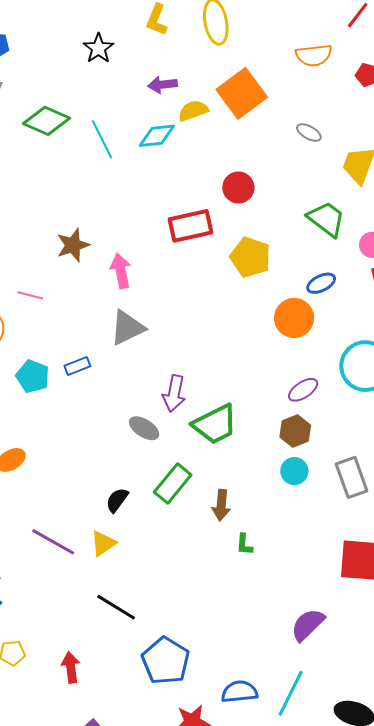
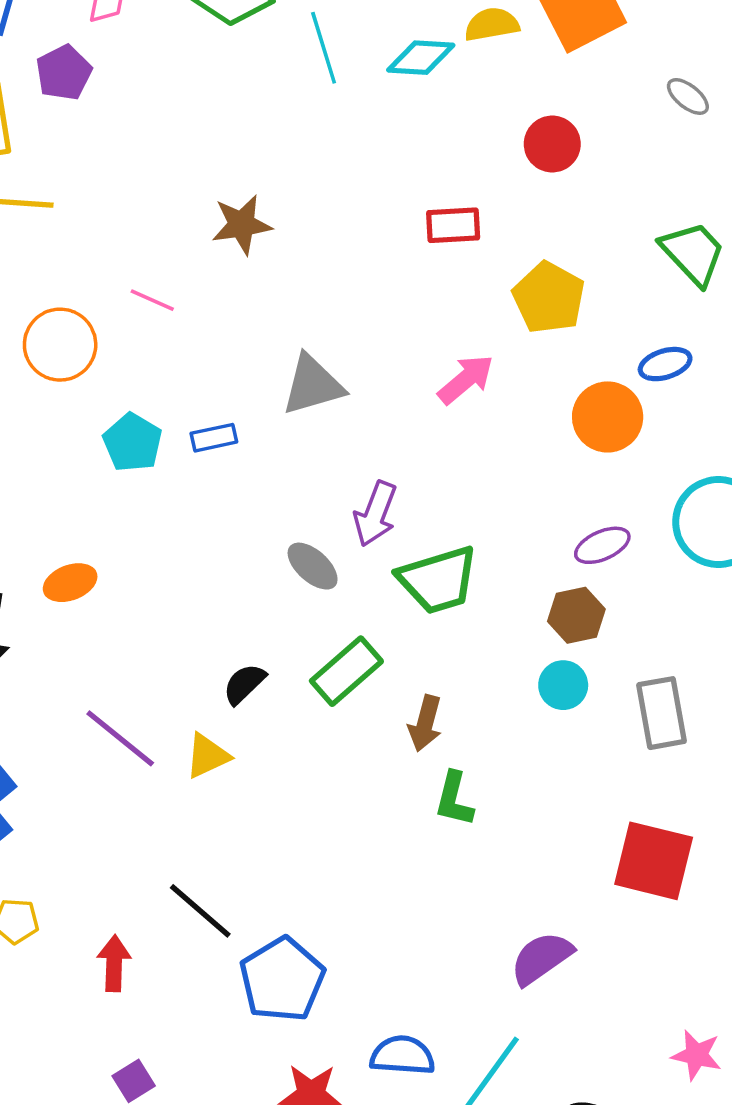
red circle: (238, 188) -> (552, 144), moved
red rectangle: (190, 226) -> (453, 225), size x0.7
pink arrow: (121, 271) -> (466, 379), moved, turned 52
green L-shape: (244, 544) -> (454, 799), size x1.4
black line: (116, 607) -> (200, 911), moved

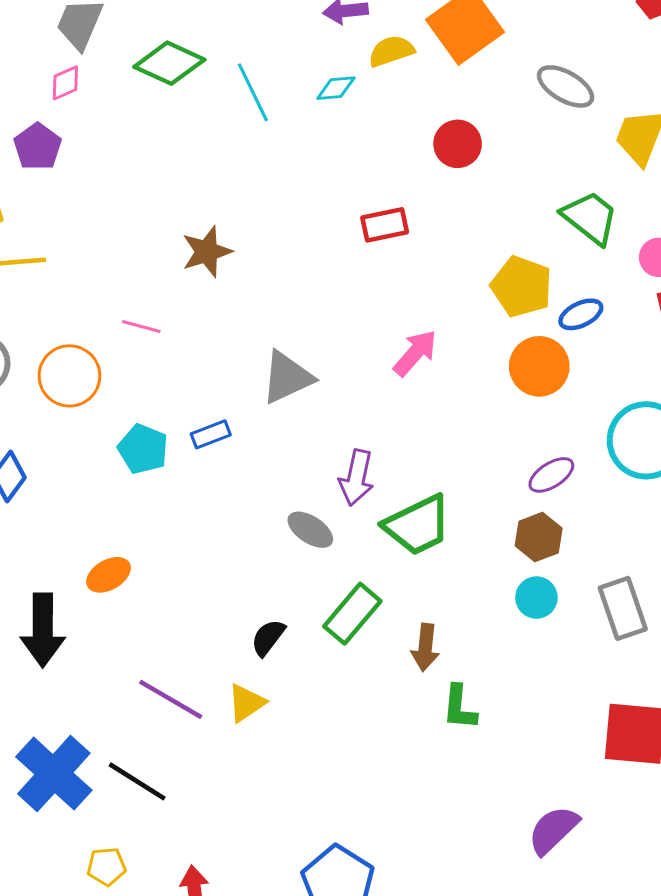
cyan diamond: (421, 58) -> (336, 88), size x0.7
gray ellipse: (688, 96) -> (566, 86), size x1.5
yellow pentagon: (549, 298) -> (522, 286), moved
black line: (200, 911) -> (137, 781), moved

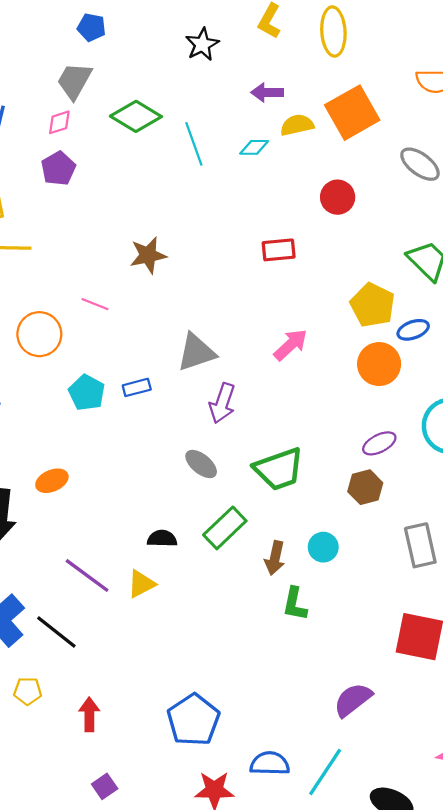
purple pentagon: (38, 147) -> (58, 169), moved
purple arrow: (356, 478) -> (222, 403), moved
cyan circle: (536, 598) -> (323, 547), moved
black semicircle: (268, 638) -> (162, 539), turned 48

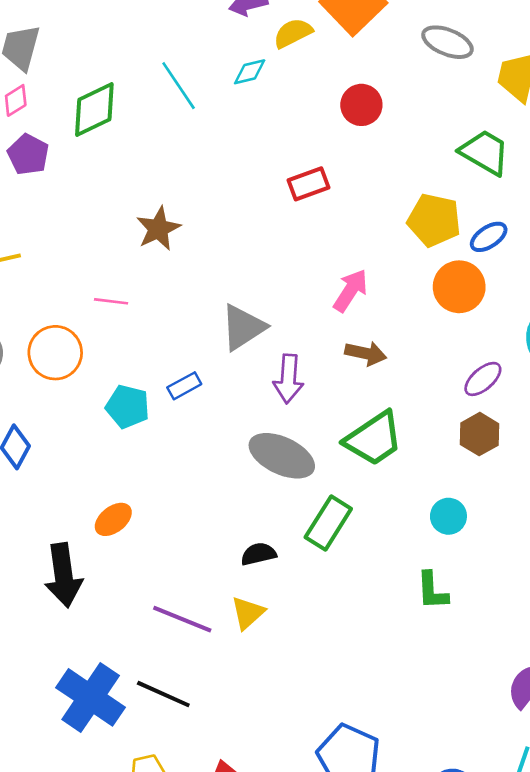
green diamond: (136, 116) -> (94, 109), moved, turned -42
gray ellipse: (201, 464) -> (282, 456), size x1.6
brown arrow: (275, 558) -> (366, 353), moved, turned -76

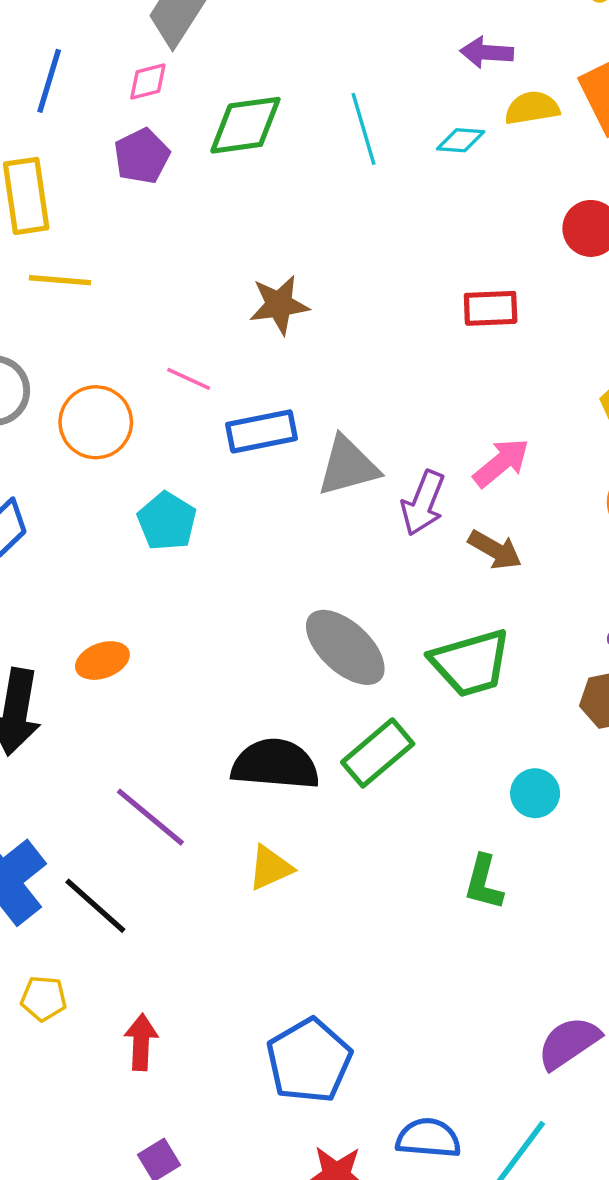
purple arrow: (288, 379) -> (423, 503), moved
blue rectangle: (184, 386) -> (261, 431), moved, size x1.5
black semicircle: (259, 554) -> (275, 764), size x1.8
yellow triangle: (248, 613) -> (270, 868), moved

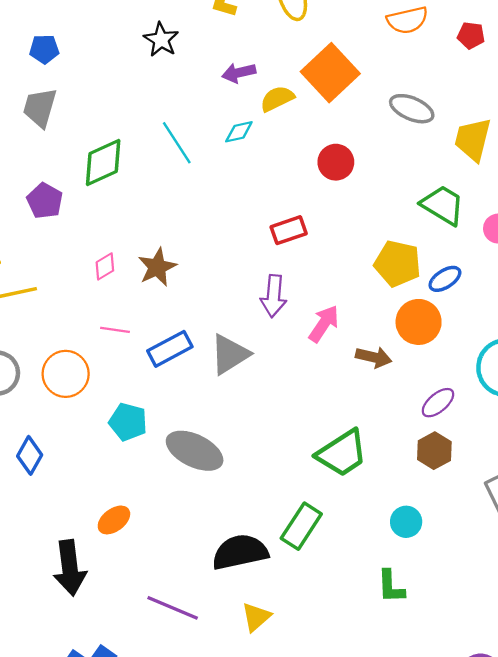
pink diamond: (148, 82) -> (105, 266), moved
purple arrow: (423, 503) -> (274, 296), moved
brown arrow: (495, 550) -> (374, 357), moved
gray ellipse: (345, 647) -> (195, 451), moved

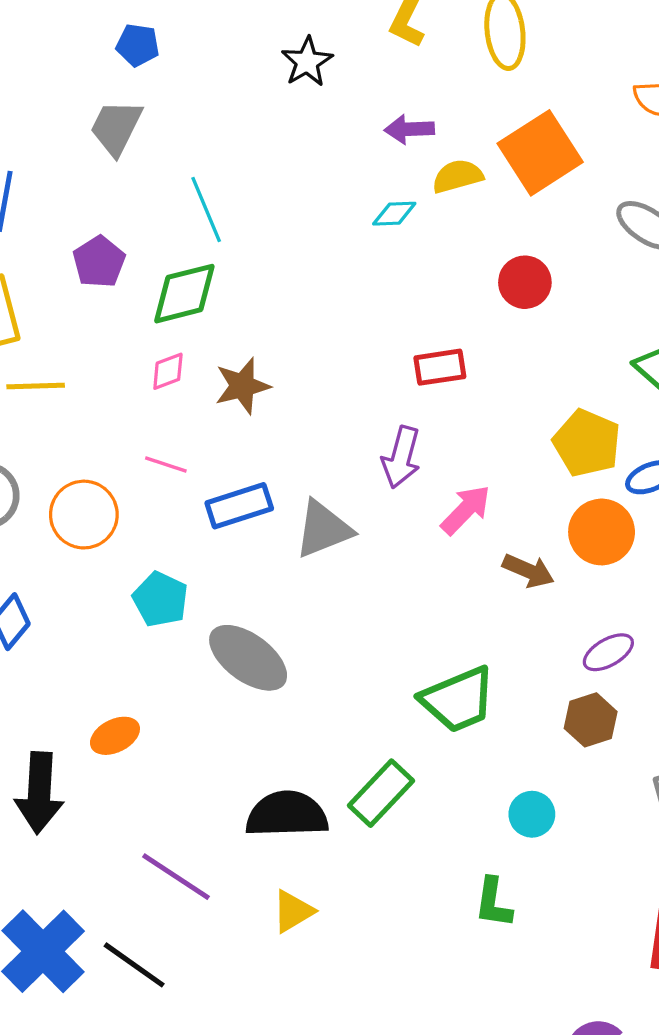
cyan line: (177, 143) -> (206, 209), moved
green diamond: (103, 162) -> (184, 294), moved

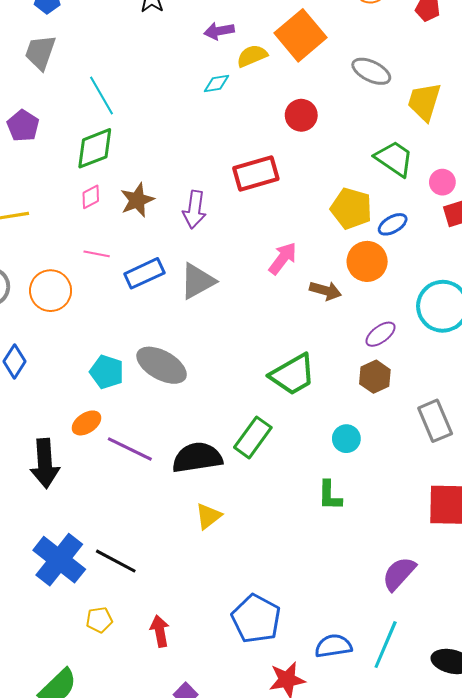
purple pentagon: (99, 262) -> (23, 126), moved
red rectangle: (440, 367) -> (256, 173), size x1.4
purple arrow: (401, 457) -> (194, 210), moved
cyan pentagon: (160, 599) -> (107, 372), moved
purple line: (176, 877) -> (130, 449), moved

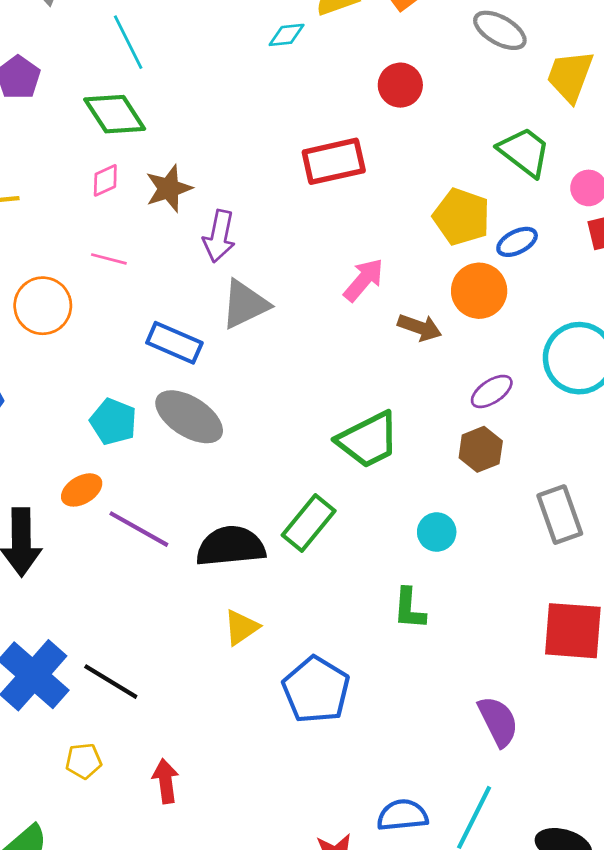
green diamond: (95, 148) -> (115, 114), turned 75
purple arrow: (194, 210) -> (219, 236), moved
blue rectangle: (144, 273) -> (174, 343), moved, turned 45
purple semicircle: (399, 574) -> (498, 721), turned 108
blue pentagon: (256, 619) -> (316, 690), moved

